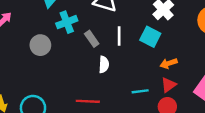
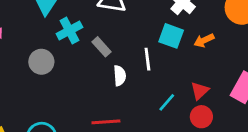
white line: (119, 36) -> (147, 59), moved
orange arrow: (169, 63) -> (204, 40), moved
cyan line: (140, 91) -> (167, 102), turned -35

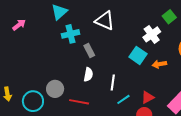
white line: (147, 59) -> (113, 82), moved
gray circle: (41, 62) -> (55, 89), moved
white semicircle: (120, 76) -> (88, 74), moved

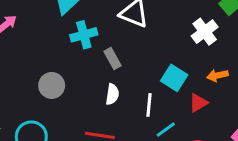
cyan square: (138, 55) -> (174, 78), moved
gray circle: (55, 89) -> (52, 85), moved
red triangle: (148, 97) -> (198, 103), moved

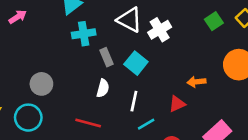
white cross: (205, 32) -> (160, 30), moved
cyan square: (174, 78) -> (136, 63), moved
gray circle: (52, 85) -> (41, 84), moved

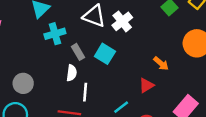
orange arrow: (196, 82) -> (161, 64), turned -126
white semicircle: (103, 88) -> (72, 73), moved
white line: (134, 101) -> (85, 92), moved

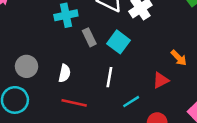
white semicircle: (72, 73) -> (65, 73), moved
white line: (85, 92) -> (109, 77), moved

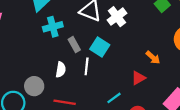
gray circle: (27, 66) -> (34, 86), moved
white semicircle: (65, 73) -> (61, 70), moved
white line: (109, 77) -> (87, 66), moved

